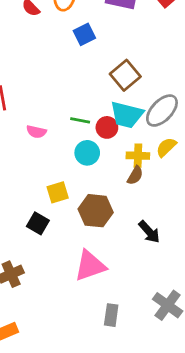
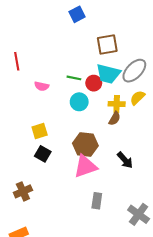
brown square: (125, 75) -> (107, 45), turned 30
yellow square: (58, 192) -> (40, 131), moved
pink triangle: (90, 266) -> (85, 166), moved
gray rectangle: (111, 315) -> (97, 201), moved

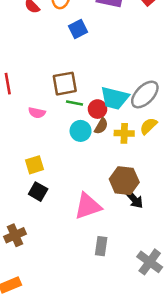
brown square: (107, 45) -> (65, 84), moved
brown semicircle: (115, 118) -> (101, 126), moved
brown hexagon: (85, 145) -> (124, 181), moved

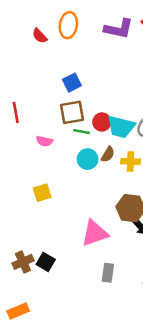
blue square: (78, 29) -> (72, 83), moved
red circle: (98, 109) -> (102, 122), moved
black square: (38, 192) -> (46, 262), moved

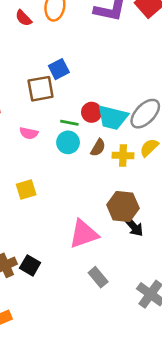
brown square: (72, 112) -> (41, 89), moved
cyan circle: (88, 159) -> (68, 142), moved
gray rectangle: (108, 273) -> (98, 277), turned -48

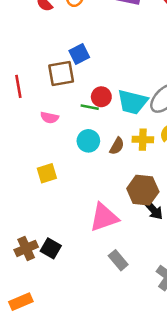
red circle: (92, 112) -> (101, 97), moved
cyan circle: (68, 142) -> (88, 141), moved
brown semicircle: (98, 148) -> (117, 146), moved

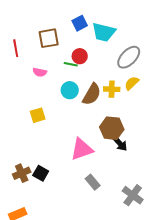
blue square: (79, 54) -> (80, 23), moved
cyan trapezoid: (132, 102) -> (104, 32), moved
brown semicircle: (117, 146) -> (92, 94), size x1.6

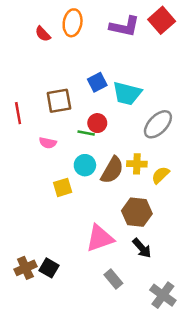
yellow semicircle: (132, 83) -> (160, 175), moved
yellow square: (38, 115) -> (63, 187), moved
black arrow: (120, 143) -> (142, 248), moved

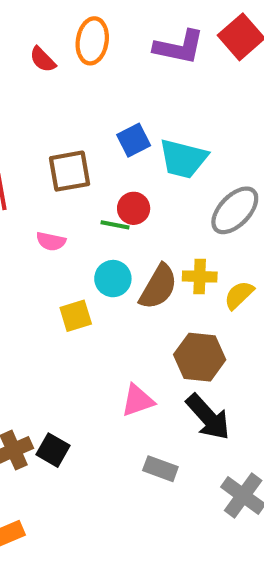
pink triangle: (100, 238) -> (138, 400), size x0.7
black arrow: (142, 248) -> (208, 417), size x1.4
gray rectangle: (113, 279) -> (160, 469), turned -30

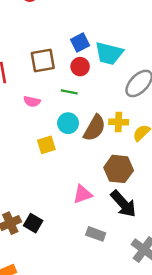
red circle: (134, 208) -> (80, 67), moved

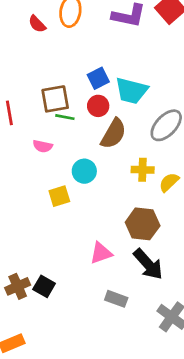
green line: (69, 92) -> (65, 117), moved
brown semicircle: (95, 128) -> (113, 134), moved

